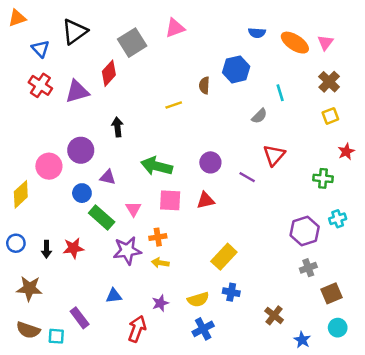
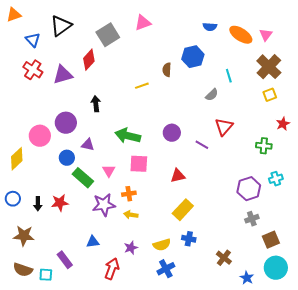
brown cross: (329, 82) -> (269, 67), size x1.4
red triangle: (206, 200) -> (178, 176), moved
cyan circle: (338, 328) -> (276, 268), size x1.5

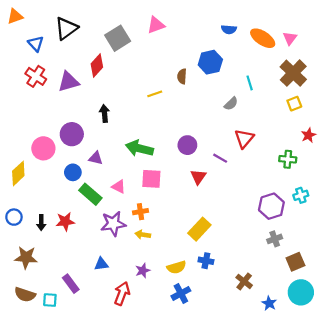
pink triangle: (109, 171) -> (119, 187), turned -32
red triangle: (178, 176) -> (198, 177), moved, turned -42

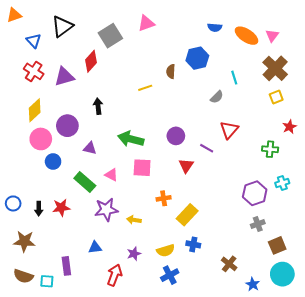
blue circle: (73, 172) -> (53, 162), moved
yellow diamond: (18, 173) -> (35, 110), moved
orange cross: (140, 212) -> (164, 198), moved
purple rectangle: (71, 284) -> (66, 266), turned 30

